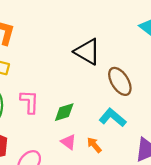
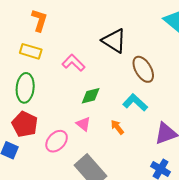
pink L-shape: (29, 102) -> (73, 63), moved, turned -50
pink triangle: (68, 142) -> (83, 124), moved

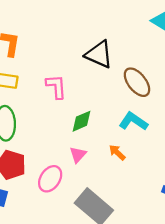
pink L-shape: (73, 63) -> (56, 87), turned 50
pink triangle: (83, 124) -> (78, 155), turned 42

